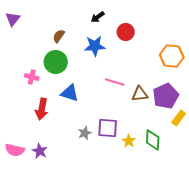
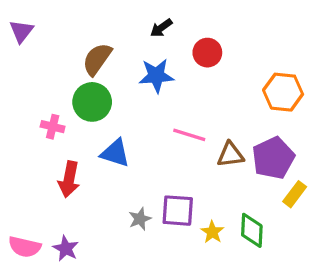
brown semicircle: (59, 36) -> (97, 59), size x1.5

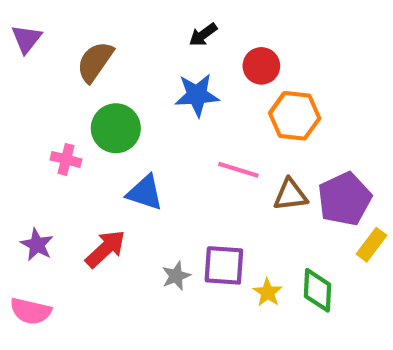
brown semicircle: (97, 59) -> (95, 62), moved
orange hexagon: (283, 92) -> (295, 116), moved
red arrow: (69, 179) -> (105, 249), moved, turned -144
purple star: (66, 248) -> (37, 245), moved

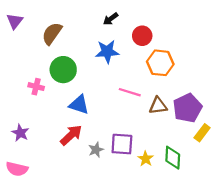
red arrow: (105, 249) -> (71, 135), moved

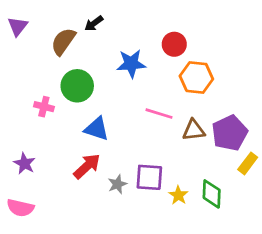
black arrow: (111, 19) -> (94, 23), moved

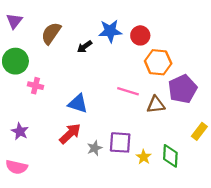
black arrow: (94, 23) -> (85, 47), moved
blue star: (131, 64) -> (110, 31), moved
green circle: (77, 86) -> (15, 61), moved
purple pentagon: (230, 133) -> (183, 89), moved

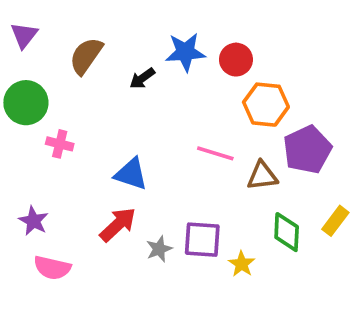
green diamond: (170, 156) -> (287, 232), moved
pink semicircle: (17, 167) -> (52, 268), moved

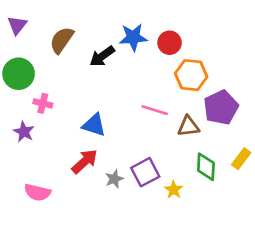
black arrow: (142, 78) -> (102, 56), size x1.4
purple star: (33, 221) -> (24, 132), moved
purple square: (202, 240) -> (145, 172), turned -32

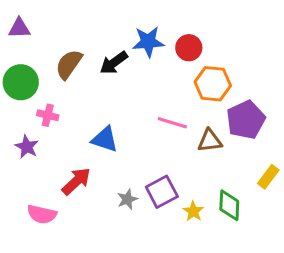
purple triangle: (17, 25) -> (19, 28), turned 50
brown semicircle: (62, 40) -> (69, 64), moved
red arrow: (85, 161) -> (76, 181), moved
green diamond: (206, 167) -> (229, 205), moved

